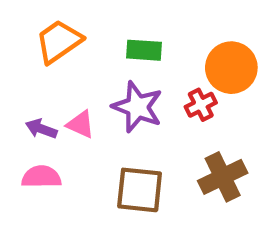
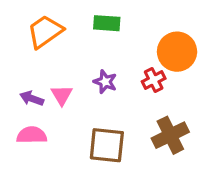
green rectangle: (144, 50) -> (107, 23), moved
purple star: (137, 107) -> (105, 82), size x0.6
pink triangle: (81, 124) -> (62, 95), turned 35

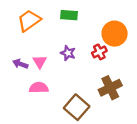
pink semicircle: (32, 135) -> (39, 88), moved
brown square: (107, 145) -> (77, 107), moved, turned 35

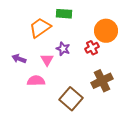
orange trapezoid: (29, 21) -> (40, 28), moved
pink triangle: (40, 62) -> (47, 60), moved

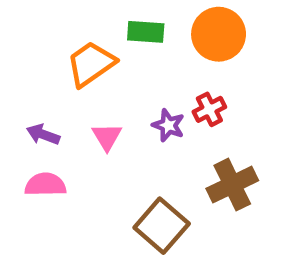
orange circle: (106, 31) -> (219, 34), moved
purple star: (63, 49) -> (168, 125), moved
pink semicircle: (36, 81) -> (45, 185), moved

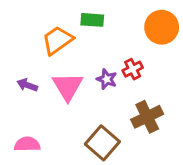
orange circle: (219, 34) -> (162, 27), moved
pink triangle: (107, 137) -> (68, 86), size x1.6
pink semicircle: (45, 185) -> (27, 144), moved

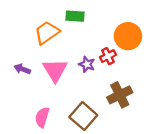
orange circle: (162, 27) -> (128, 36), moved
pink semicircle: (27, 144) -> (42, 117), moved, turned -72

